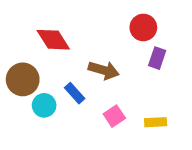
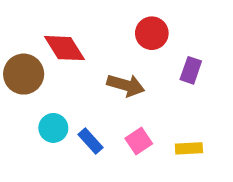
red circle: (143, 27) -> (152, 33), moved
brown circle: (23, 79) -> (24, 74), moved
blue rectangle: (75, 93) -> (90, 141), moved

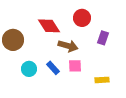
red diamond: (64, 48) -> (49, 26), moved
blue rectangle: (90, 141) -> (53, 68), moved
pink square: (139, 141) -> (75, 66), moved, turned 32

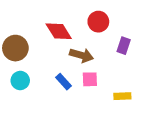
cyan circle: (29, 69) -> (20, 81), moved

